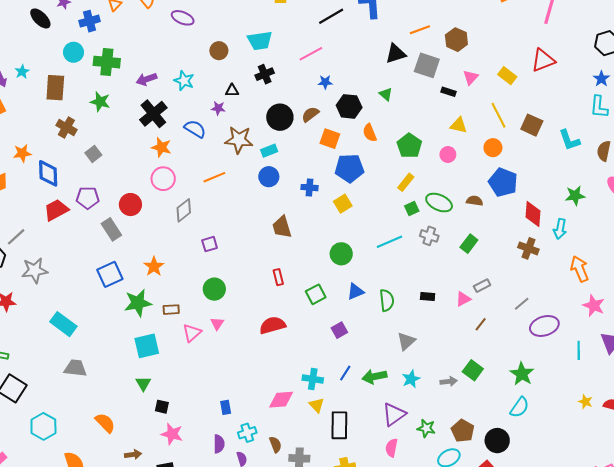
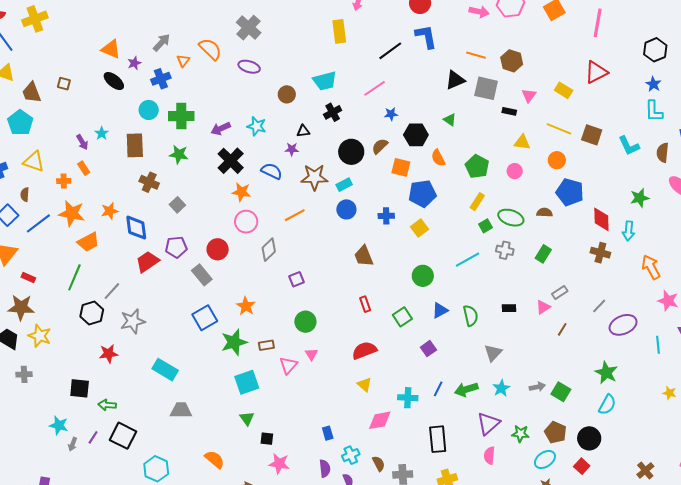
orange line: (420, 30) -> (476, 55), turned 42
yellow line: (499, 115) -> (559, 129), turned -35
green square: (473, 370) -> (561, 392), moved
yellow triangle: (317, 405) -> (364, 385), moved

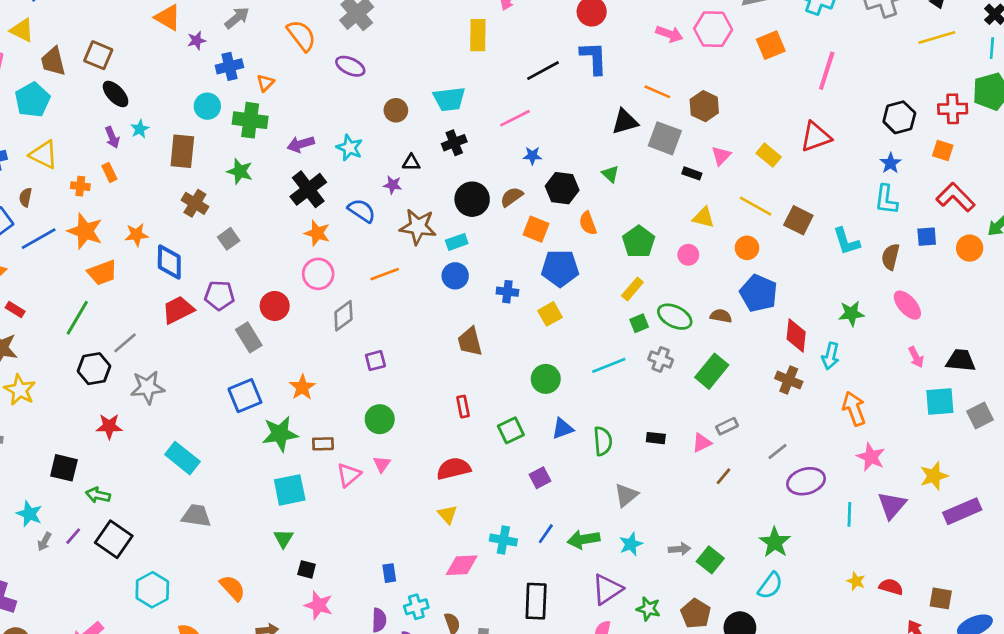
orange triangle: (183, 61) -> (265, 83), moved
black ellipse: (114, 81) -> (116, 94), moved
brown square: (64, 84) -> (98, 55), size x1.5
green rectangle: (543, 254) -> (712, 371), size x1.4

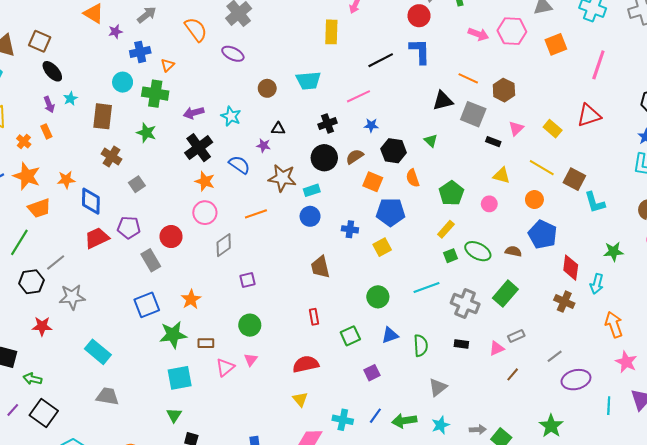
black cross: (454, 143) -> (328, 124), moved
orange cross: (80, 186) -> (24, 141), turned 32
cyan L-shape: (846, 241) -> (595, 202), moved
gray cross: (661, 359) -> (465, 304), moved, size x1.5

